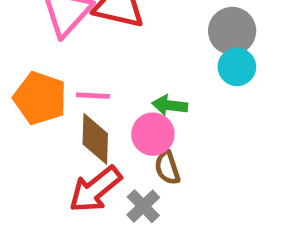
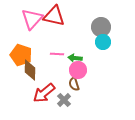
pink line: (93, 96) -> (57, 54), moved
pink circle: (153, 134) -> (78, 70), moved
brown diamond: (95, 139) -> (30, 70), moved

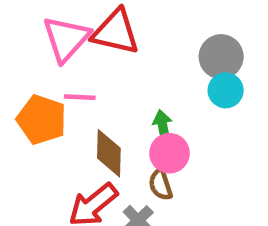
pink line: (57, 54) -> (80, 97), moved
green arrow: (75, 58) -> (163, 126), turned 72
brown diamond: (30, 70) -> (109, 153), moved

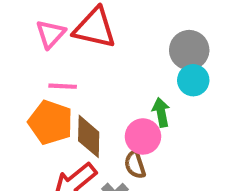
pink triangle: (66, 39) -> (51, 34), size x0.7
orange pentagon: (42, 120) -> (51, 122), moved
green arrow: (163, 126) -> (161, 112), moved

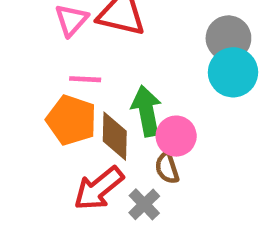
cyan circle: (193, 80) -> (233, 72), size x1.4
green arrow: (161, 112) -> (147, 111), moved, size x1.5

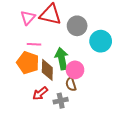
gray circle: (228, 38) -> (77, 26), moved
red arrow: (99, 188) -> (40, 93), size x0.7
gray cross: (144, 204) -> (61, 101), turned 32

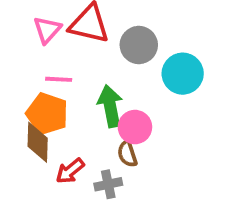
brown diamond: (47, 70) -> (38, 142), moved

